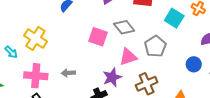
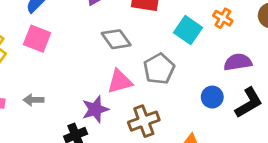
pink square: (98, 37) -> (37, 39), moved

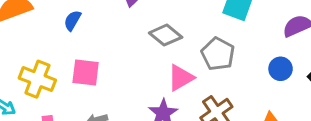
pink square: (37, 39) -> (86, 72), moved

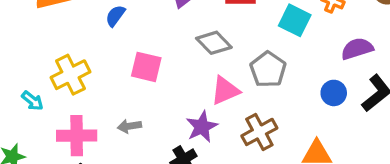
pink square: (86, 72) -> (146, 67), moved
yellow cross: (37, 79) -> (70, 75), turned 36

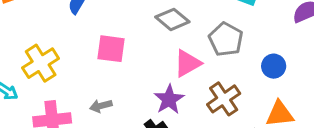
blue circle: (334, 93) -> (274, 66), moved

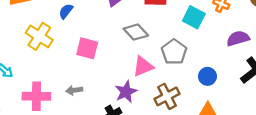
yellow cross: (41, 63) -> (39, 36), moved, turned -32

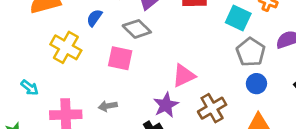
gray diamond: (136, 32) -> (137, 29), moved
gray pentagon: (174, 52) -> (251, 52), moved

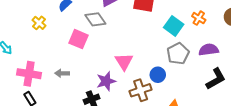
yellow cross: (66, 47) -> (39, 23), size x0.6
pink triangle: (184, 76) -> (124, 62), turned -48
blue circle: (256, 84) -> (158, 75), moved

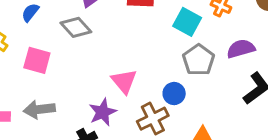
pink square: (78, 39) -> (37, 60), moved
gray arrow: (62, 73) -> (39, 109), size x1.5

